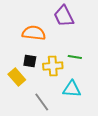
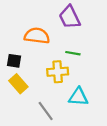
green line: (75, 57) -> (73, 53), moved
black square: (30, 61) -> (14, 61), moved

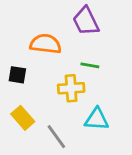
yellow rectangle: (18, 84) -> (23, 118), moved

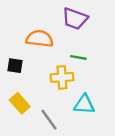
purple trapezoid: (86, 21) -> (75, 19), turned -44

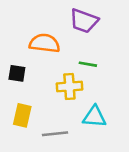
yellow rectangle: (20, 103) -> (22, 115), turned 54
gray line: (49, 120) -> (55, 134), turned -60

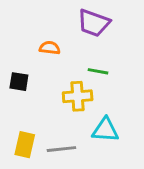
orange semicircle: (45, 43) -> (50, 48), size x0.6
yellow rectangle: (22, 115) -> (25, 145), moved

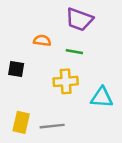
green line: (98, 71) -> (74, 52), moved
cyan triangle: (105, 130) -> (102, 98), moved

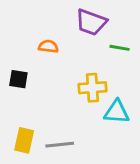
green line: (74, 52) -> (120, 48), moved
yellow cross: (66, 81) -> (92, 88), moved

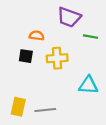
black square: (18, 79) -> (26, 56), moved
yellow cross: (92, 88) -> (57, 58), moved

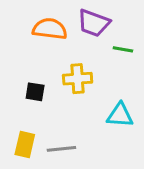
orange semicircle: (37, 36) -> (50, 29), moved, size x1.6
black square: (26, 56) -> (35, 92), moved

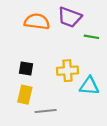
yellow cross: (78, 79) -> (67, 71), moved
yellow rectangle: (25, 145) -> (25, 95), moved

